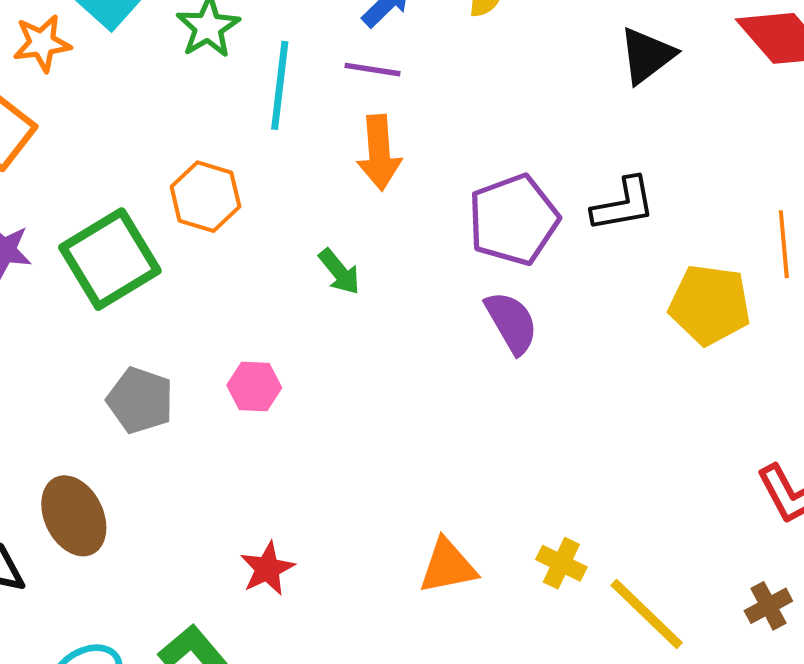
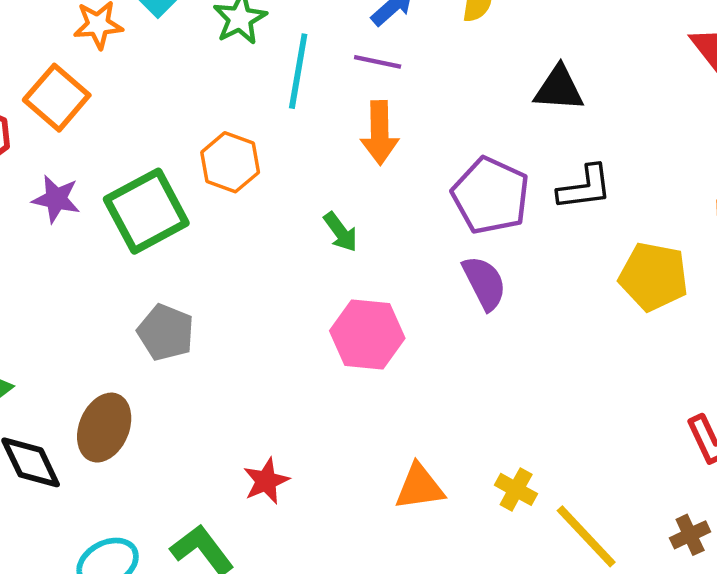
black triangle: (647, 55) -> (559, 88), moved, turned 38
purple pentagon: (513, 220) -> (491, 196), turned -30
pink hexagon: (254, 387) -> (367, 335), moved, size x1.6
brown ellipse: (74, 516) -> (104, 428), turned 46

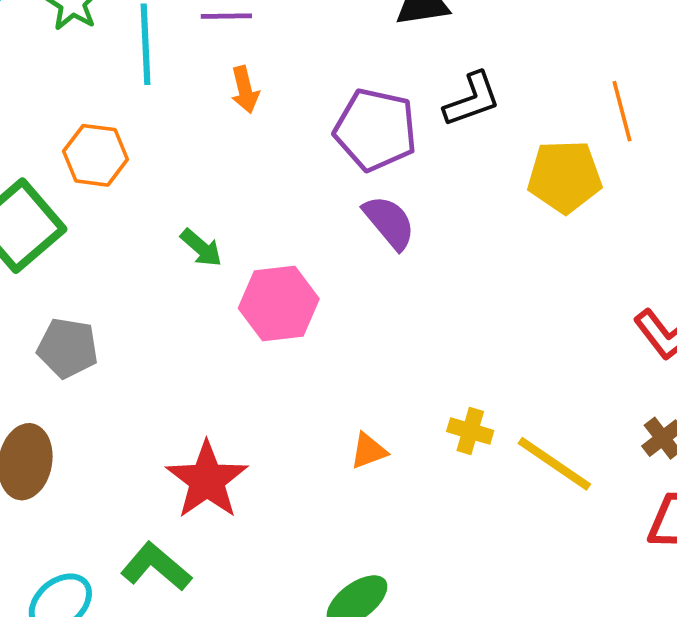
orange arrow: (380, 133) -> (245, 90), size x0.7
green arrow: (341, 232) -> (201, 248), moved
red star: (266, 481) -> (207, 480), size x1.6
orange triangle: (419, 487) -> (369, 451), size x0.7

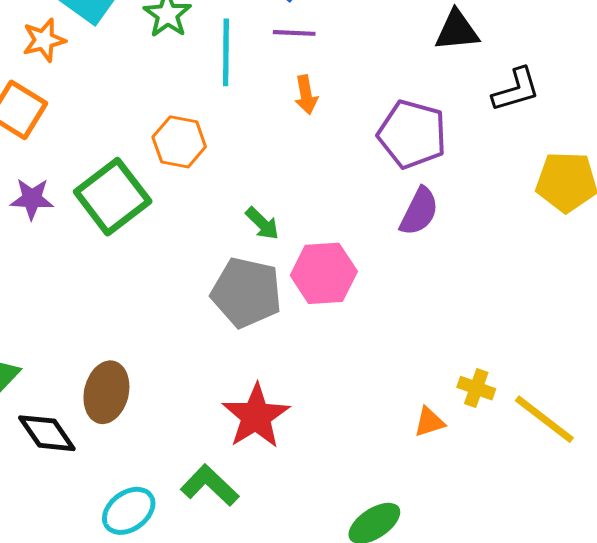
black L-shape: (472, 99) -> (516, 90), moved
purple semicircle: (389, 222) -> (419, 211), turned 63
gray pentagon: (68, 348) -> (246, 292), moved, size x1.4
orange triangle: (369, 451) -> (429, 422), moved

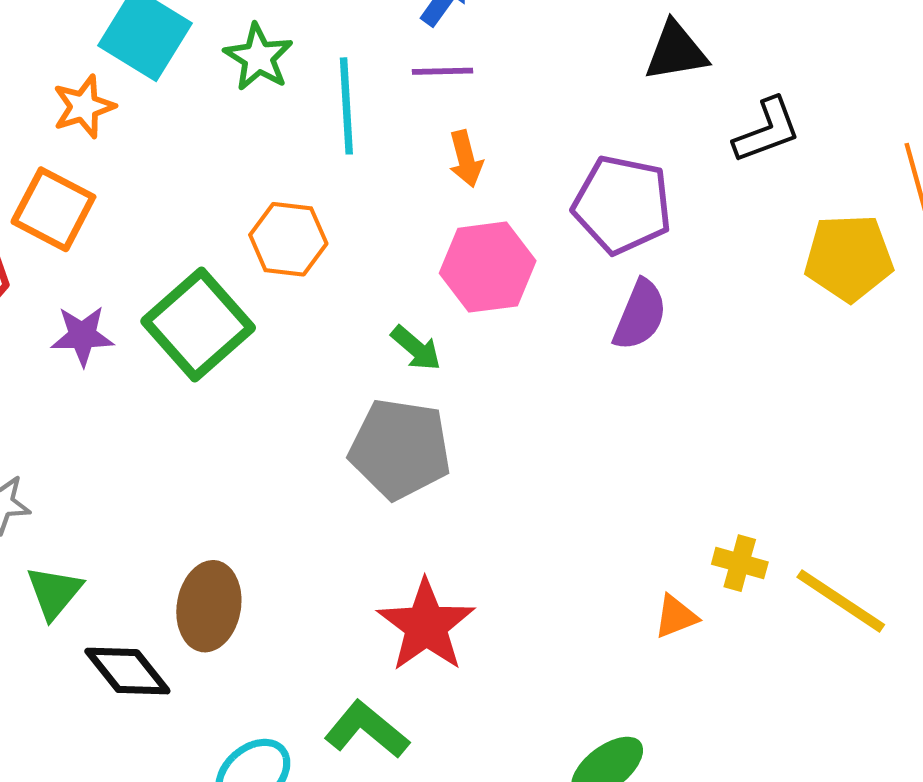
pink hexagon: (324, 273) -> (488, 267), moved

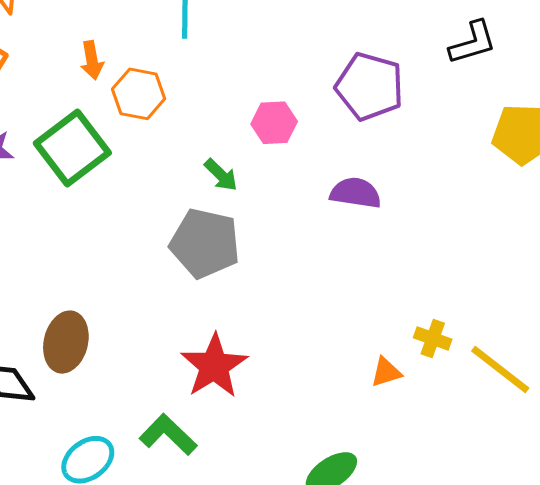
orange arrow: (466, 159) -> (92, 60), moved
pink hexagon: (488, 267) -> (274, 123), size x0.7
purple semicircle: (640, 315) -> (356, 193), moved, turned -108

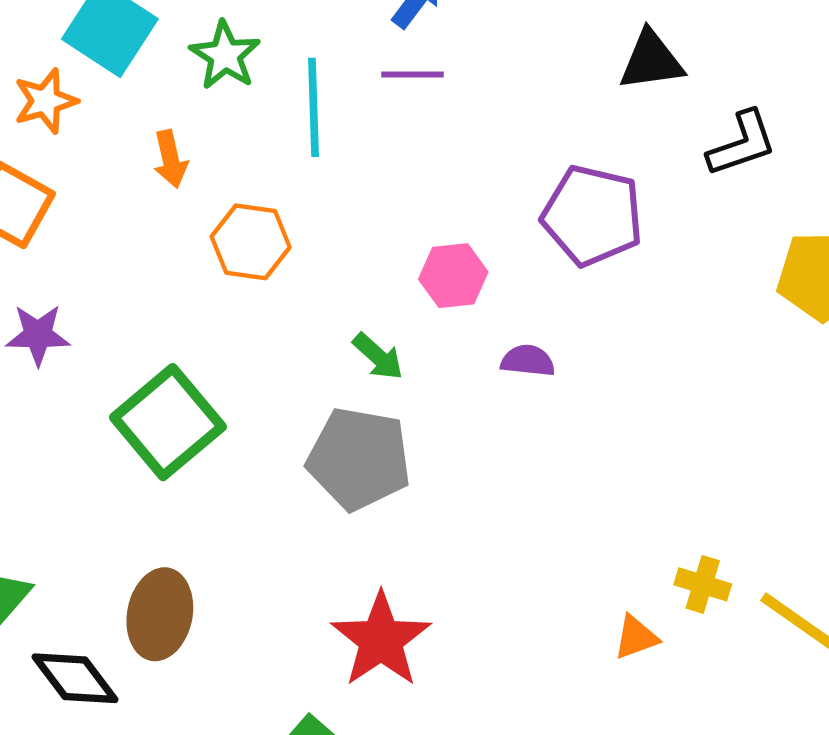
orange arrow: (92, 60) -> (170, 159), moved
green square: (72, 148) -> (168, 422), moved
purple semicircle: (356, 193) -> (528, 361), moved, size x0.7

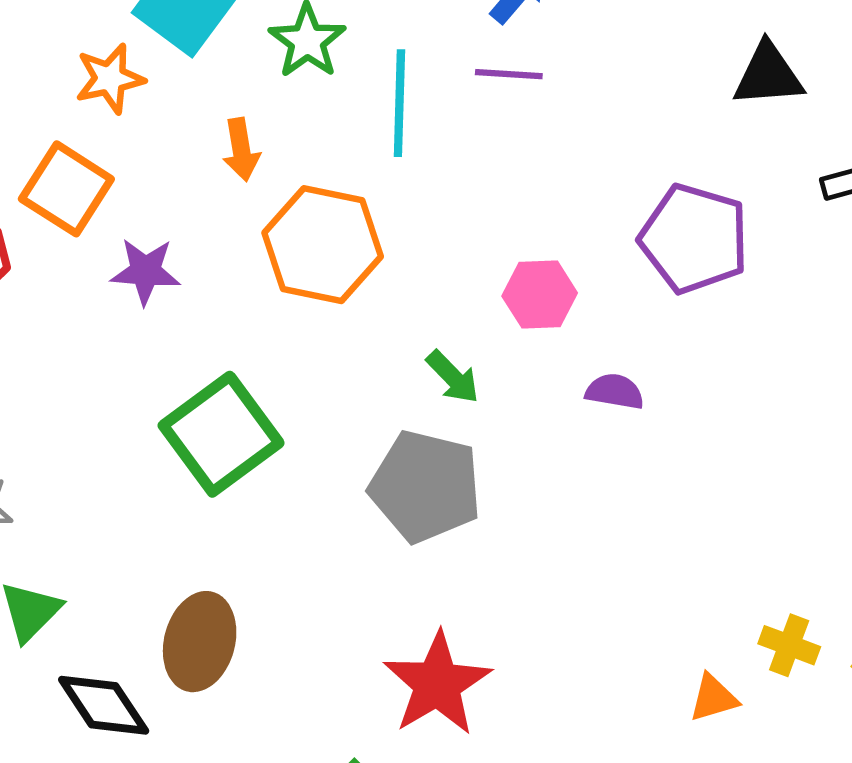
orange hexagon: (251, 242) -> (323, 245), size x1.4
purple star: (38, 335) -> (145, 271), moved

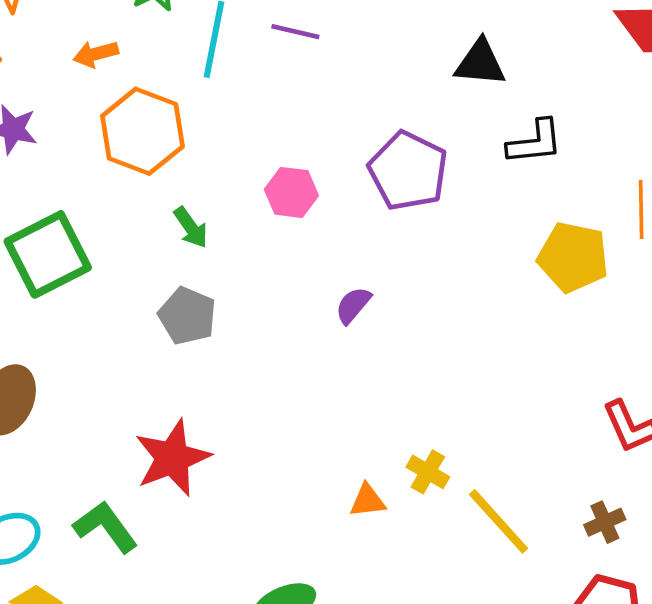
orange arrow: (241, 150) -> (96, 54), turned 75
green arrow: (453, 377) -> (191, 227), moved
purple semicircle: (615, 391) -> (353, 305), moved, turned -69
gray pentagon: (425, 486) -> (187, 316), size x0.7

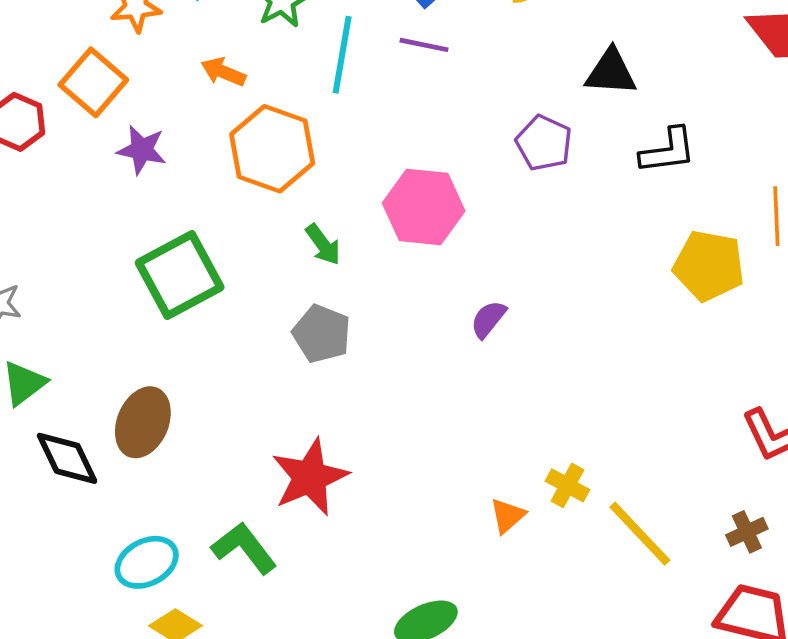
orange arrow: (96, 54) -> (223, 72), turned 39
purple pentagon: (408, 171) -> (544, 143), moved, size x0.7
pink hexagon: (291, 192) -> (424, 207), size x1.5
orange triangle: (368, 501) -> (507, 516), turned -33

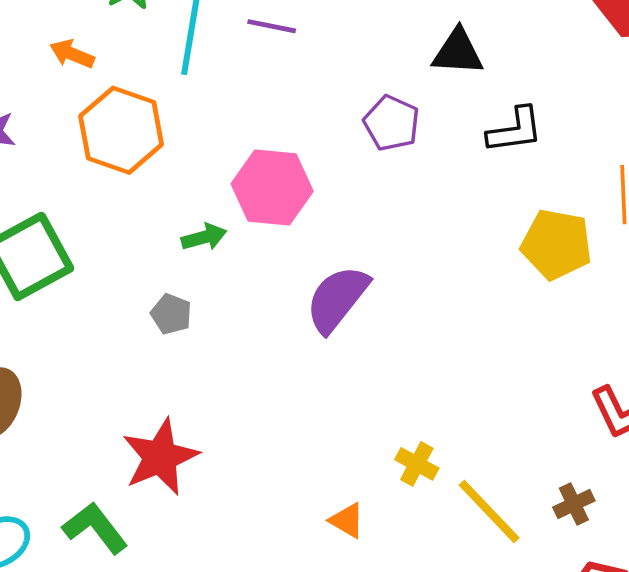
green arrow: (323, 245) -> (204, 237), moved, turned -69
purple semicircle: (488, 319) -> (337, 299), size x1.8
gray pentagon: (322, 334) -> (171, 314), size x0.7
orange triangle: (507, 516) -> (347, 520), moved, turned -48
brown cross: (747, 532) -> (574, 504), moved

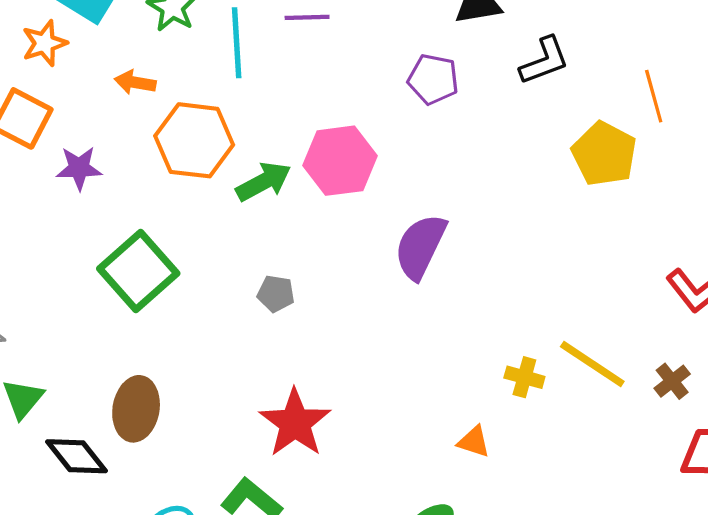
green arrow: (204, 237) -> (264, 182), moved, size x1.4
yellow pentagon: (556, 244) -> (604, 154), turned 30
yellow line: (489, 512) -> (592, 364), moved

